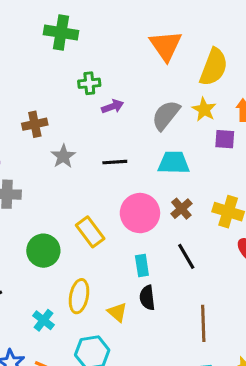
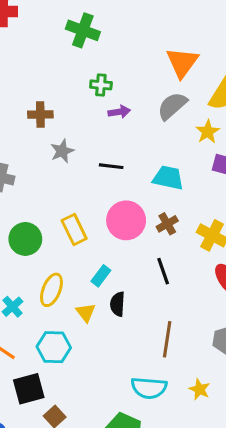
gray semicircle: (166, 115) -> (172, 106), moved
cyan rectangle: (142, 266) -> (101, 276), moved, turned 35

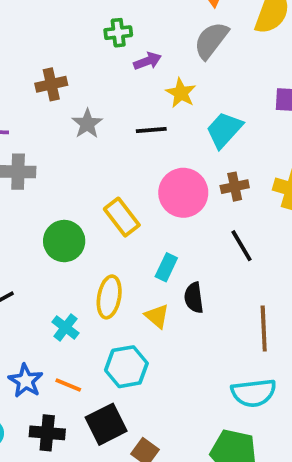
yellow star: (208, 132) -> (181, 93), moved
cyan trapezoid: (168, 178) -> (224, 130), turned -48
brown cross: (167, 224) -> (235, 187), turned 30

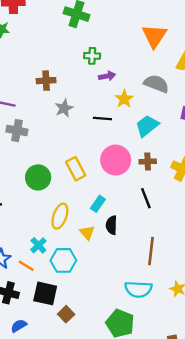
gray semicircle: (211, 40) -> (156, 84), moved, turned 65
cyan cross: (65, 327) -> (38, 245), moved
black square: (106, 424) -> (45, 293), turned 30

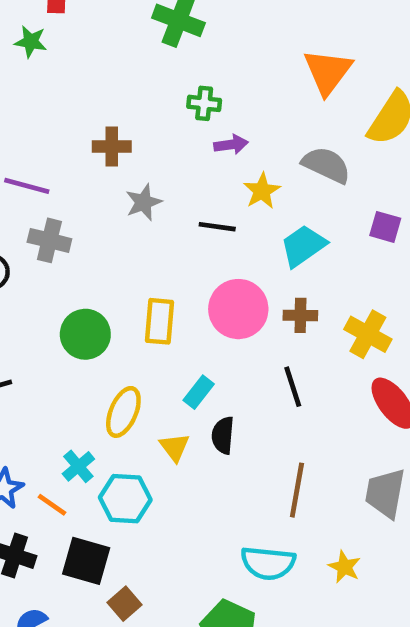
yellow rectangle: (76, 169) -> (160, 321), turned 30

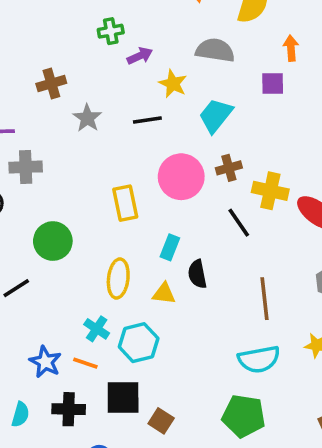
green circle: (85, 334) -> (53, 241), moved
yellow cross: (368, 334) -> (270, 191), moved
yellow triangle: (175, 447) -> (164, 294), turned -30

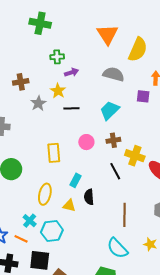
yellow star: (173, 84) -> (58, 91), moved
pink circle: (181, 177) -> (86, 142), size x0.6
cyan semicircle: (259, 359) -> (117, 248), turned 50

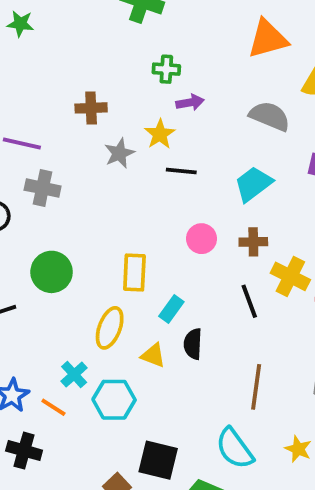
orange triangle: (107, 34) -> (268, 39), turned 40
yellow rectangle: (54, 153) -> (134, 272), moved
black square: (40, 260) -> (158, 460), moved

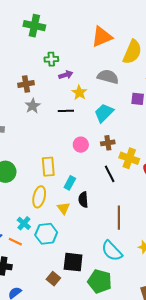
brown cross: (91, 108) -> (26, 84), moved
yellow star: (160, 134) -> (79, 93), moved
yellow triangle: (153, 355) -> (64, 208), turned 40

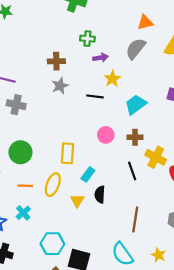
orange triangle: (102, 37) -> (145, 22), size x0.7
gray semicircle: (108, 77) -> (136, 49), moved, turned -75
cyan cross: (24, 223) -> (23, 213), moved
cyan hexagon: (46, 234) -> (52, 244), moved
orange line: (15, 242) -> (25, 186), moved, turned -32

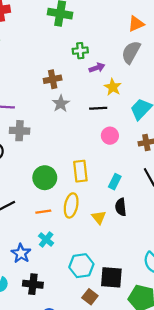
pink circle: (106, 135) -> (110, 136), moved
green circle: (20, 152) -> (45, 178), moved
cyan rectangle: (88, 174) -> (115, 182), moved

